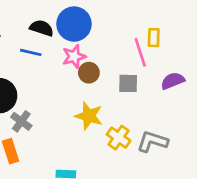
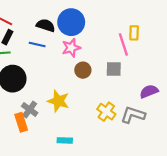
brown circle: (89, 73) -> (83, 70), moved
purple semicircle: (173, 81) -> (149, 91), moved
yellow star: (89, 116) -> (58, 101), moved
gray cross: (21, 121) -> (30, 109), moved

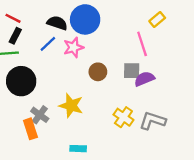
yellow rectangle: (134, 33) -> (157, 19), moved, turned 48
blue line: (37, 45) -> (48, 44), turned -56
pink star: (71, 48) -> (73, 47), moved
purple semicircle: (149, 91) -> (144, 79), moved

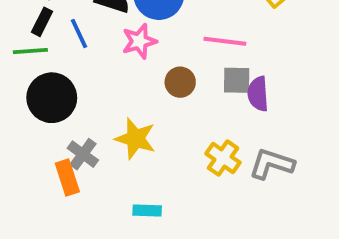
blue line: (48, 44) -> (79, 33), moved, turned -72
pink line: (142, 44) -> (225, 41), moved, turned -65
purple semicircle: (144, 79) -> (258, 94), turned -72

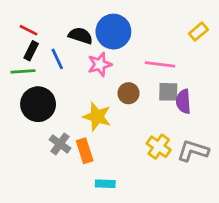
yellow star: (135, 139) -> (97, 117), moved
orange rectangle: (67, 177) -> (85, 151), moved

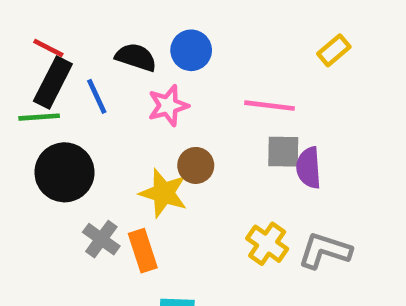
blue circle: (113, 32) -> (191, 50), size x0.7
black rectangle: (31, 51) -> (53, 83), size x1.5
brown circle: (128, 93) -> (196, 165), moved

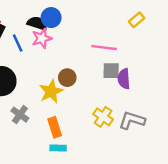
blue circle: (191, 50) -> (51, 18), moved
pink star: (168, 106) -> (42, 38), moved
yellow star: (164, 193) -> (51, 91), turned 30
orange rectangle: (143, 251) -> (55, 127), moved

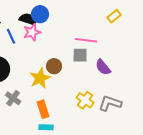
gray square: (111, 71) -> (80, 55), moved
purple semicircle: (124, 79) -> (103, 67), turned -36

